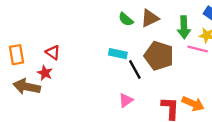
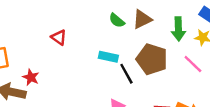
pink line: (198, 49) -> (193, 64), moved, turned 30
red triangle: (53, 52) -> (59, 37), moved

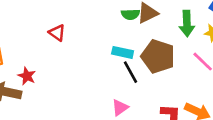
green semicircle: (117, 20) -> (130, 14), moved, turned -42
cyan rectangle: (108, 57) -> (123, 52), moved

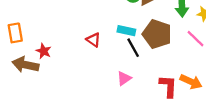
red triangle: (57, 33) -> (93, 40), moved

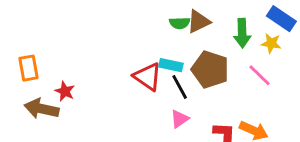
red triangle: (93, 40) -> (148, 77), moved, size x1.5
pink triangle: (124, 78) -> (180, 119), moved

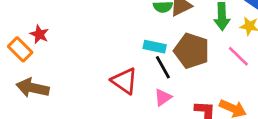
orange rectangle: (28, 68) -> (20, 49), turned -35
red triangle: (148, 77) -> (124, 81), moved
red star: (65, 91) -> (39, 34), moved

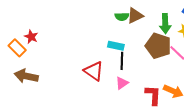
brown pentagon: (192, 51) -> (158, 46), moved
black line: (163, 67) -> (122, 61), turned 30

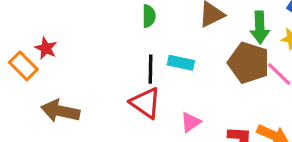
green semicircle: (122, 17) -> (149, 16), moved, turned -88
black line: (122, 61) -> (150, 69), moved
brown arrow: (26, 76) -> (60, 111), moved

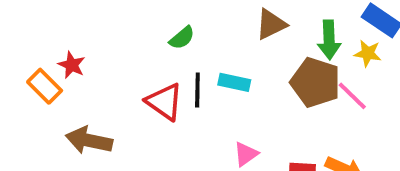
green semicircle: (149, 16) -> (182, 38), moved, turned 50
red triangle: (146, 103) -> (165, 102), moved

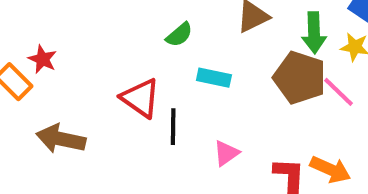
green semicircle: (182, 38) -> (179, 35), moved
black line: (197, 90) -> (173, 127), moved

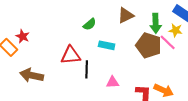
pink line: (338, 92) -> (168, 42), moved
red triangle: (140, 98) -> (71, 55), turned -40
pink triangle: (226, 153) -> (113, 82), turned 32

